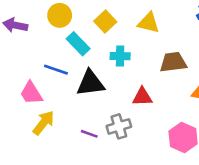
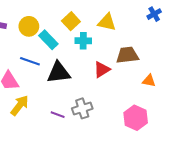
yellow circle: (60, 15) -> (29, 26), moved
cyan cross: (120, 56) -> (83, 41), moved
red triangle: (142, 97) -> (102, 69), moved, turned -30

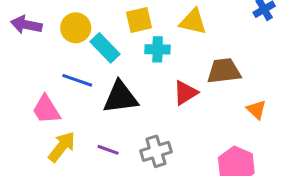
yellow square: (71, 21) -> (139, 20), turned 30
orange triangle: (149, 81) -> (256, 110), turned 32
purple line: (58, 115) -> (108, 150), moved

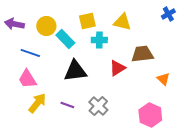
blue line: (77, 80) -> (30, 53), moved
gray cross: (156, 151) -> (98, 106), turned -30

